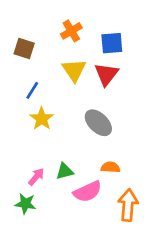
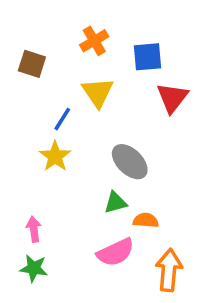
red triangle: (106, 74) -> (172, 98), moved
blue line: (32, 90) -> (62, 119), moved
green triangle: (65, 171) -> (116, 203), moved
pink arrow: (36, 177) -> (34, 229), moved, turned -48

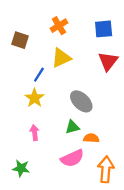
blue square: (147, 57) -> (104, 29), moved
yellow triangle: (98, 92) -> (61, 58), turned 40
pink arrow: (34, 229) -> (34, 133), moved

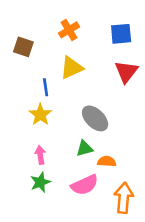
blue line: (39, 75) -> (46, 87), turned -40
green star: (21, 168) -> (40, 182), moved, turned -30

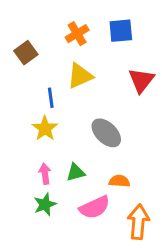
blue square: (121, 34) -> (121, 31), moved
brown square: (23, 47) -> (26, 53), turned 36
green triangle: (85, 148) -> (76, 172), moved

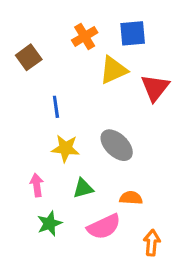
yellow triangle: (80, 76) -> (113, 70), moved
yellow star: (45, 128) -> (65, 148), moved, turned -30
pink arrow: (45, 174) -> (37, 185), moved
orange arrow: (138, 222) -> (152, 243), size x0.7

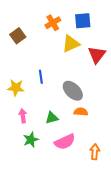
blue line: (56, 107) -> (41, 77), moved
yellow star: (65, 148) -> (16, 88), moved
orange semicircle: (131, 198) -> (81, 112), moved

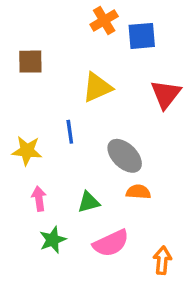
orange cross: (53, 23) -> (104, 20), moved
brown square: (18, 36) -> (30, 62), turned 35
yellow triangle: (71, 44) -> (97, 87), moved

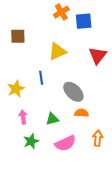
yellow star: (27, 151) -> (16, 89), turned -30
orange arrow: (162, 260) -> (98, 138), moved

